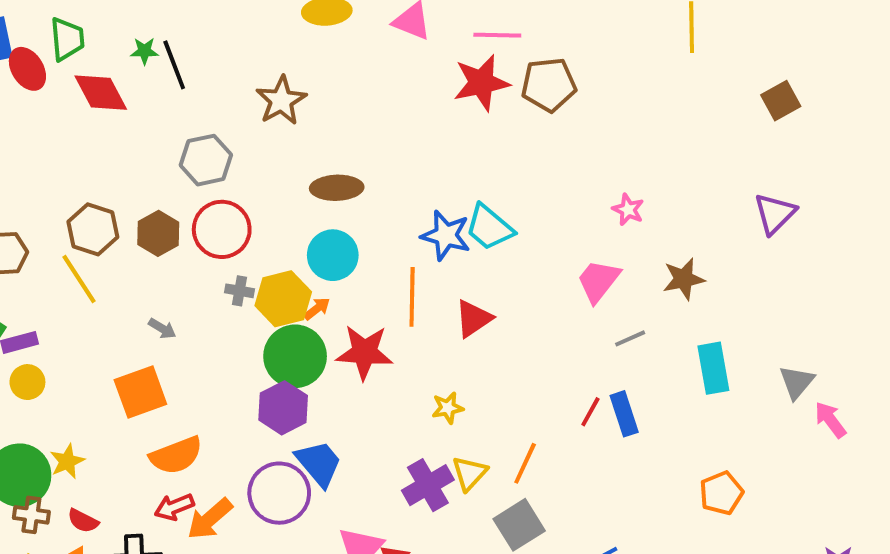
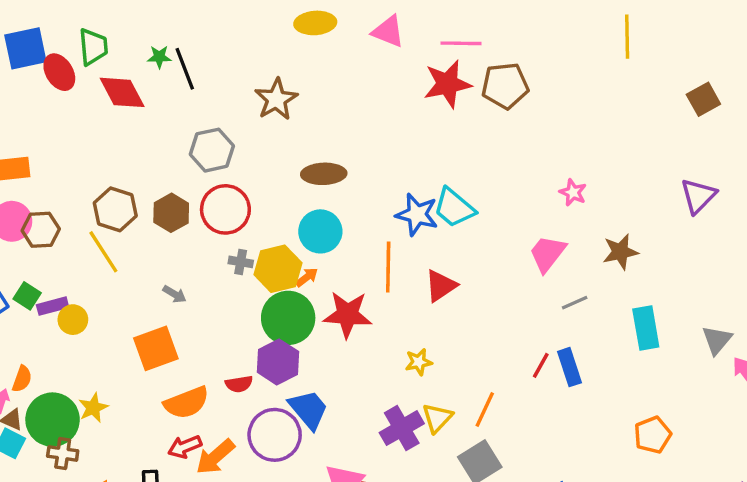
yellow circle: (27, 382) -> (73, 320), moved
red semicircle: (83, 521) -> (239, 384), moved, turned -36

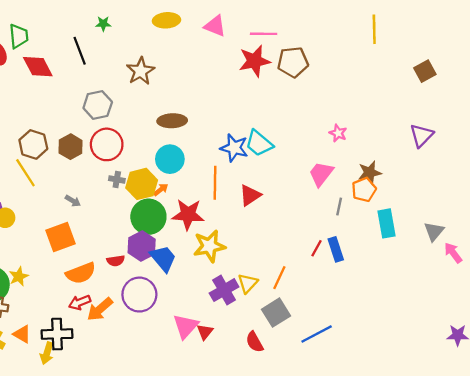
green star: (159, 57) -> (103, 24), moved
gray line: (575, 303) -> (339, 207), turned -54
yellow star: (419, 362) -> (209, 246), moved, size x1.8
blue trapezoid: (308, 409) -> (163, 258), moved
orange pentagon: (653, 435) -> (364, 190), moved

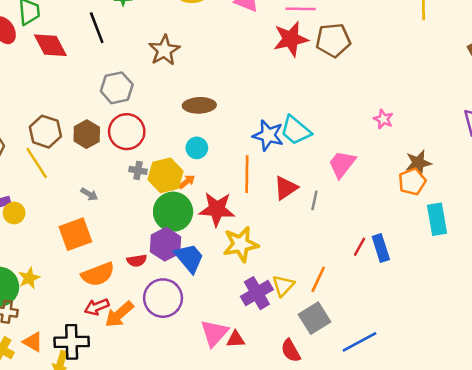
cyan circle: (170, 159) -> (197, 148), size x0.7
pink trapezoid: (321, 174) -> (342, 164), moved
gray line: (339, 207) -> (314, 200), moved
red triangle: (205, 332) -> (236, 339), turned 48

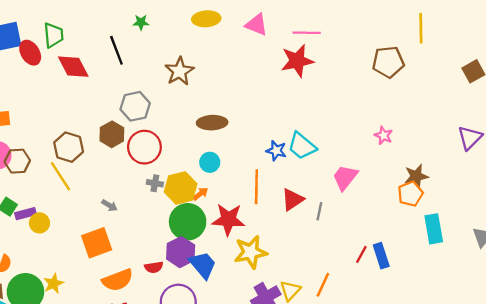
brown pentagon: (333, 40) -> (388, 62), moved
brown hexagon: (87, 134) -> (112, 134), moved
blue star: (268, 135) -> (276, 151), size x0.7

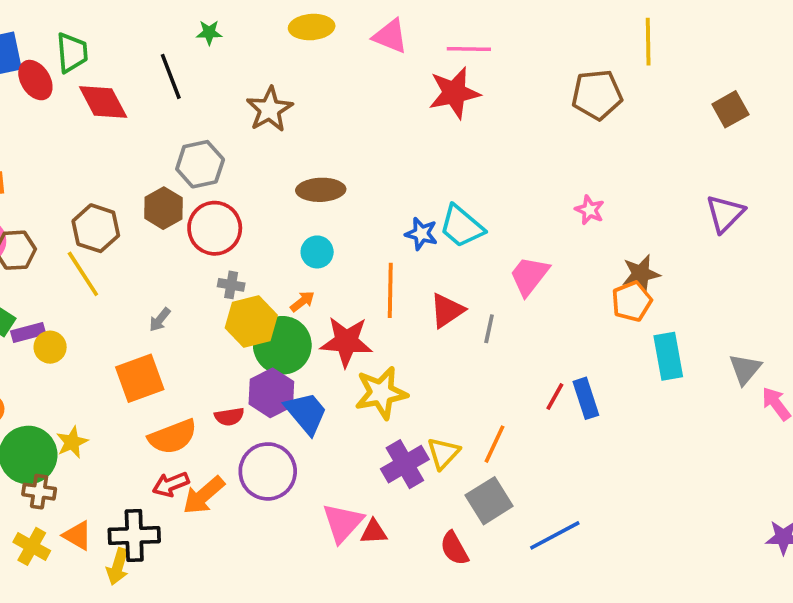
yellow hexagon: (181, 188) -> (251, 321), moved
gray arrow: (109, 205) -> (160, 320), turned 98

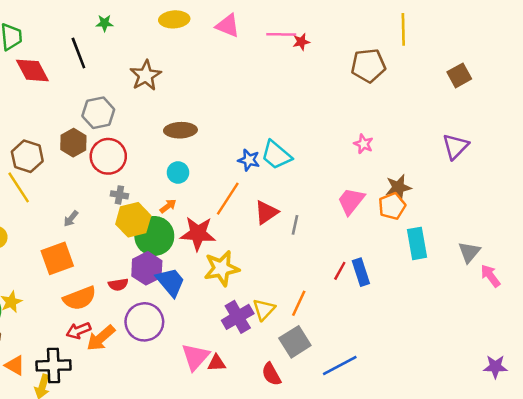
red star: (454, 93) -> (301, 42), moved, size x0.5
pink trapezoid: (529, 276) -> (351, 201), moved
orange line: (390, 290) -> (228, 199), turned 32

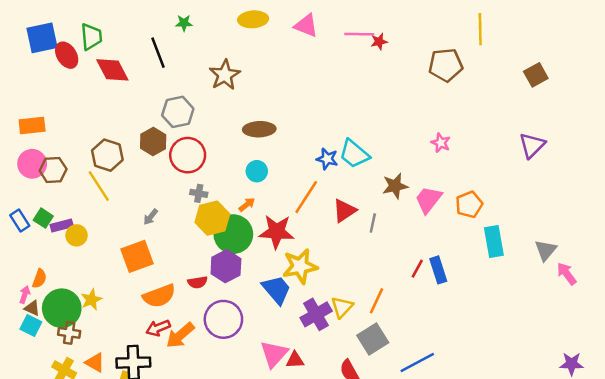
brown star: (398, 187) -> (395, 186), moved
blue trapezoid: (170, 282) -> (277, 290), moved

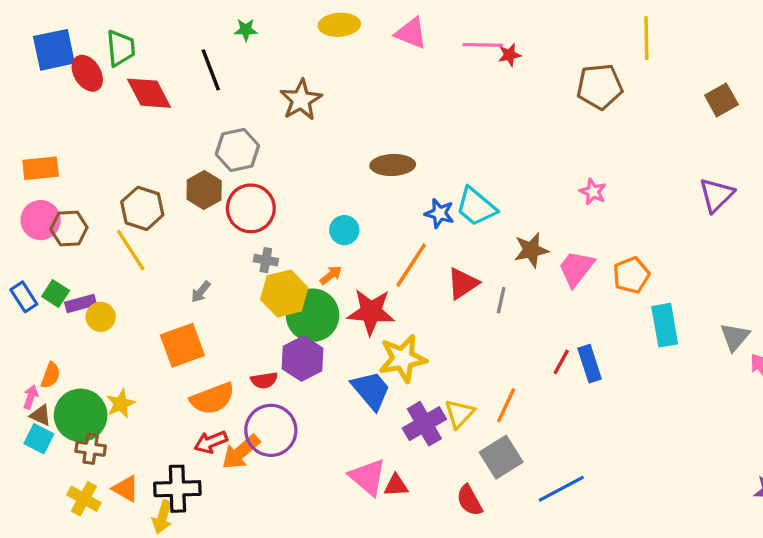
brown ellipse: (259, 129) -> (393, 165), moved
purple circle: (223, 319) -> (271, 430), moved
pink triangle: (274, 354) -> (368, 477), turned -32

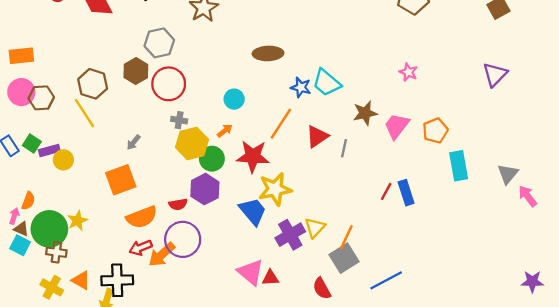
green circle: (313, 315) -> (212, 159), size x0.7
orange line: (506, 405) -> (346, 237), moved

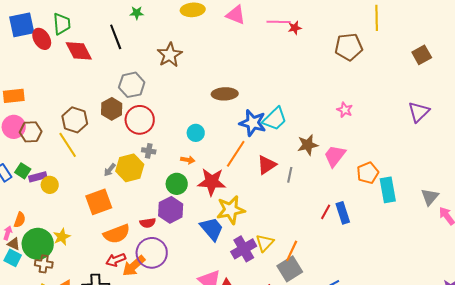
cyan trapezoid: (326, 83) -> (275, 119), turned -84
blue star: (301, 87) -> (253, 123), size x1.5
orange arrow: (225, 131) -> (188, 160), turned 48
orange pentagon: (435, 131) -> (368, 173), moved
yellow hexagon: (192, 143) -> (130, 168), moved

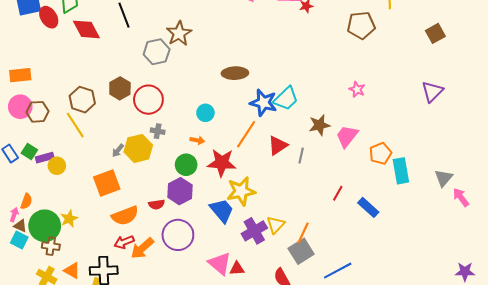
gray hexagon: (132, 85) -> (157, 52), moved
blue rectangle: (343, 213) -> (368, 207), moved, turned -30
purple circle: (152, 253) -> (178, 235), moved

